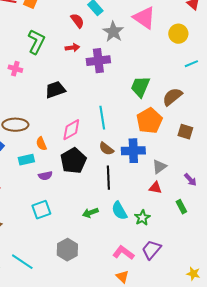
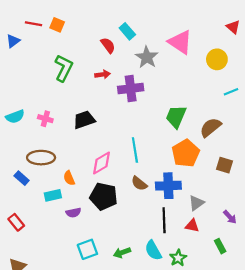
pink cross: (15, 69) -> (45, 119), moved
black pentagon: (73, 161) -> (104, 196), turned -30
black line: (108, 178) -> (164, 220), moved
cyan square: (41, 210) -> (87, 249), moved

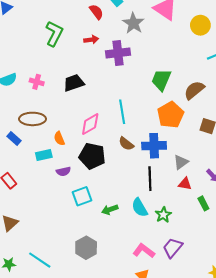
red triangle: (192, 226) -> (185, 184), moved
cyan square: (87, 249) -> (82, 196), moved

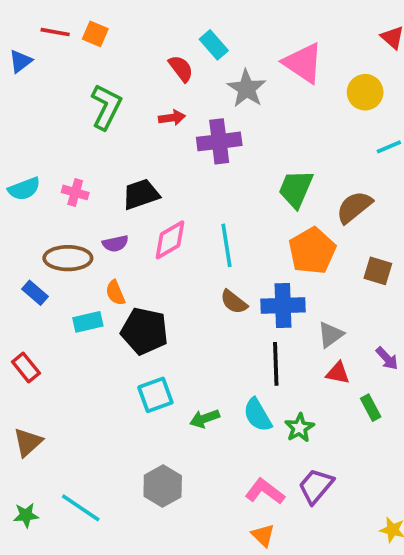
pink diamond: (90, 124) -> (170, 240), moved
black pentagon: (92, 156) -> (144, 331), moved
purple semicircle: (63, 171) -> (115, 244), moved

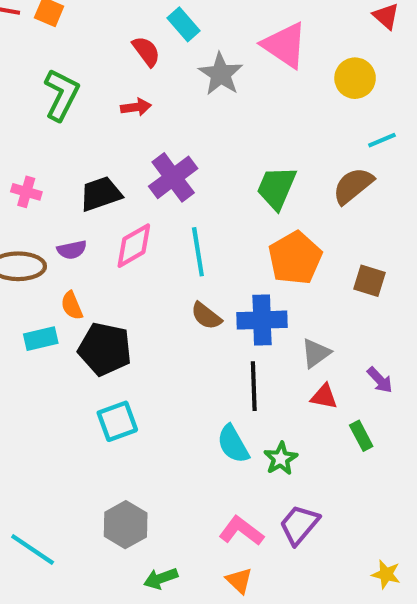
purple cross: (219, 141) -> (173, 177), moved, turned -30
brown semicircle: (354, 207) -> (353, 186), moved
green arrow: (205, 419) -> (161, 578), moved

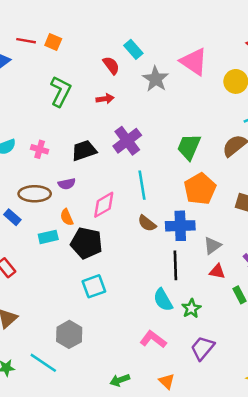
pink diamond: (134, 246) -> (104, 205), moved
gray hexagon: (126, 525) -> (69, 334), moved
pink L-shape: (241, 531) -> (153, 339), moved

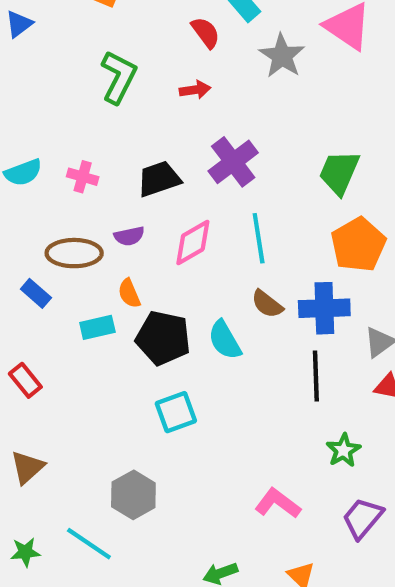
pink diamond: (104, 205) -> (193, 242), moved
cyan semicircle: (163, 300) -> (225, 340), moved

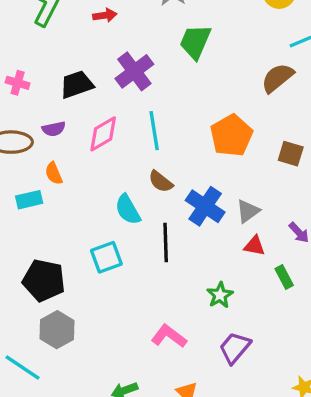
green trapezoid: (339, 172) -> (195, 42), moved
blue cross: (324, 308) -> (205, 206), moved, turned 36
black pentagon: (163, 338) -> (44, 280), moved
black line: (316, 376) -> (166, 242), moved
cyan square: (176, 412) -> (106, 257), moved

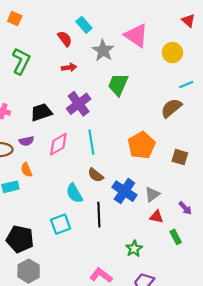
red arrow: (105, 15) -> (69, 67), moved

